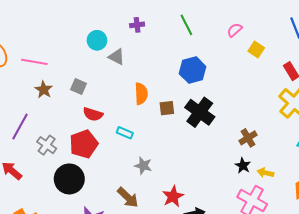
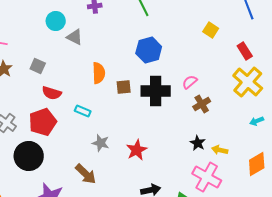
pink semicircle: (235, 30) -> (190, 82), moved
black cross: (200, 112) -> (156, 91), turned -36
brown cross: (248, 138) -> (202, 104), moved
red star: (173, 196) -> (137, 150), moved

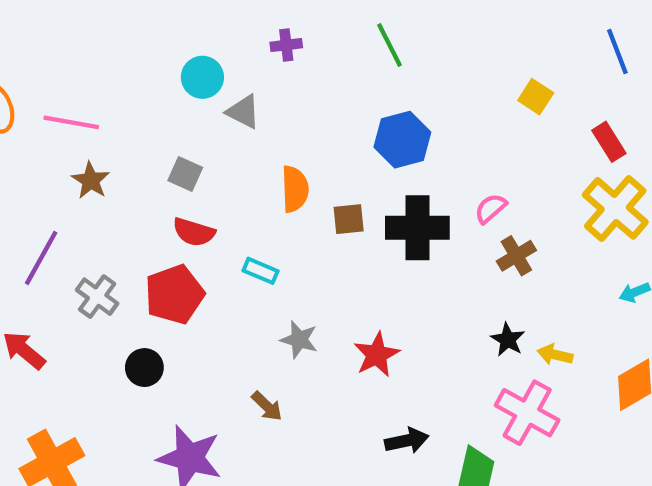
gray square: (38, 66) -> (185, 174), moved
black circle: (29, 156) -> (144, 368), size x0.6
brown arrow: (86, 174) -> (267, 406), size x0.7

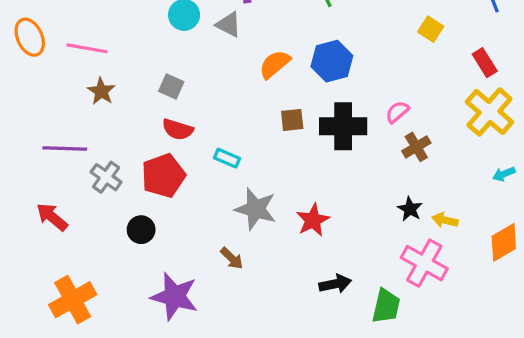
gray triangle: (243, 112) -> (229, 24), moved
orange semicircle: (295, 189) -> (275, 64), moved, turned -128
purple line: (41, 258) -> (65, 149), turned 63
gray star: (299, 340) -> (256, 209), size x1.5

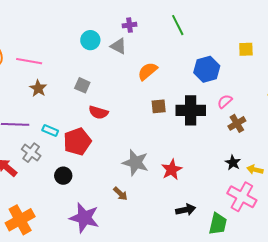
yellow square: (431, 29) -> (246, 49), turned -35
blue hexagon: (332, 61) -> (207, 69), moved
red semicircle: (178, 129) -> (98, 112), moved
cyan rectangle: (227, 158) -> (50, 130), moved
gray cross: (106, 177) -> (31, 153), moved

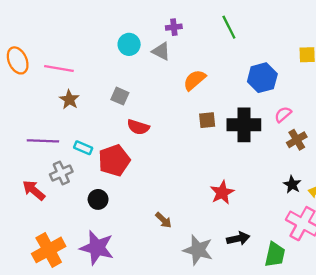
gray cross: (31, 153) -> (61, 173), turned 30
gray star: (136, 163) -> (198, 250), moved
purple star: (84, 218) -> (97, 248), moved

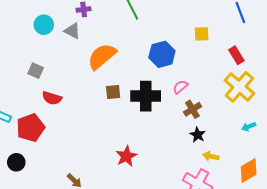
orange semicircle: (195, 80) -> (102, 56), size x1.4
black star: (292, 185) -> (198, 135), moved

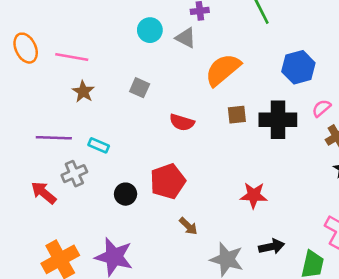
red semicircle: (52, 98) -> (182, 122), moved
red pentagon: (31, 128) -> (168, 181), moved
red star: (126, 156) -> (254, 195), turned 30
black circle: (16, 162) -> (126, 194), moved

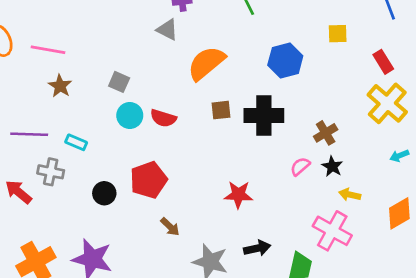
cyan circle: (150, 30) -> (130, 115), moved
pink semicircle: (321, 108) -> (300, 166), moved
gray cross: (74, 174) -> (51, 172), turned 35

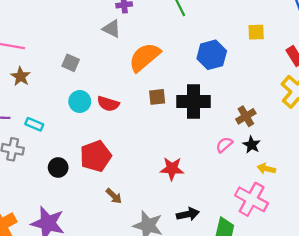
gray square: (119, 82) -> (71, 63), moved

